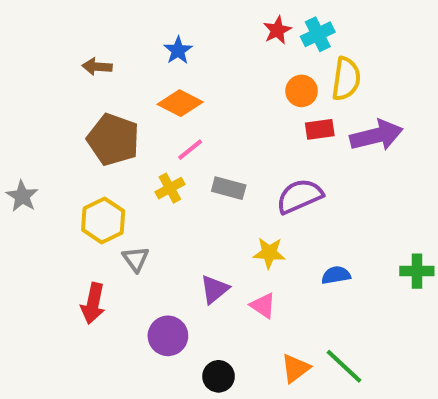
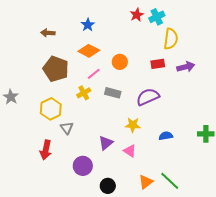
orange circle: (302, 91) -> (120, 62), moved
purple arrow: (376, 135) -> (186, 67), size x0.7

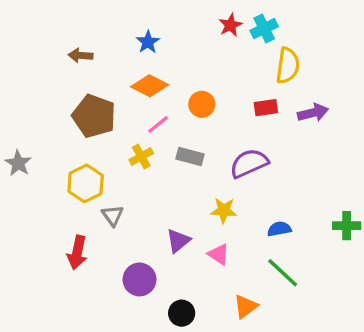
green line: (170, 181) -> (283, 273), moved

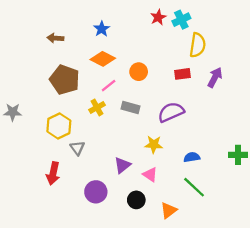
purple arrow: (313, 113) -> (215, 77), turned -48
gray star: (18, 163) -> (13, 112), turned -30
black circle: (182, 313) -> (136, 200), moved

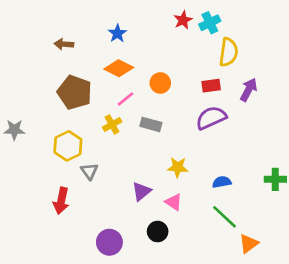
purple semicircle: (171, 112) -> (211, 118), moved
purple circle: (96, 192) -> (109, 242), moved
orange triangle: (169, 210) -> (249, 244), moved

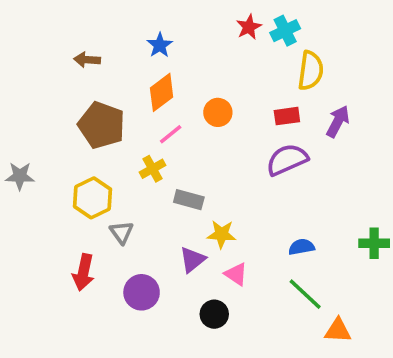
orange diamond: (119, 68) -> (162, 92), turned -64
gray rectangle: (151, 124) -> (189, 200), moved
yellow star: (178, 167) -> (222, 234), moved
purple circle: (109, 242) -> (142, 292), moved
orange triangle: (249, 244) -> (338, 330), turned 40

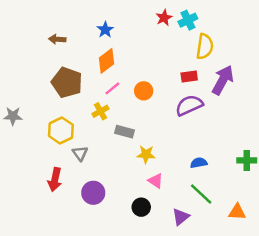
orange circle: (218, 112) -> (144, 91), moved
purple arrow: (338, 122) -> (223, 80), size x1.4
purple triangle: (192, 260) -> (181, 217), moved
orange triangle: (338, 330) -> (237, 212), moved

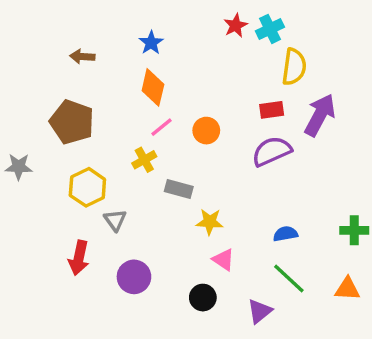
orange diamond: (106, 61) -> (153, 87), turned -40
brown pentagon: (67, 82) -> (72, 122), moved
orange triangle: (237, 212) -> (347, 289), moved

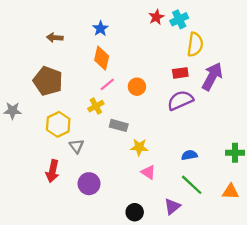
black circle: (203, 298) -> (135, 212), moved

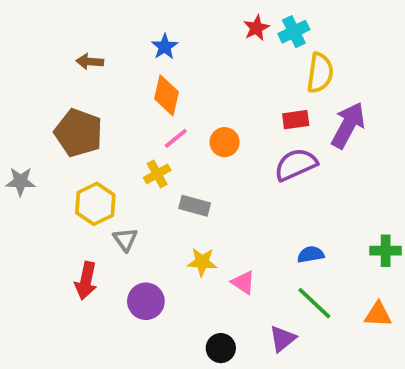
yellow star: (139, 147) -> (202, 262), moved

